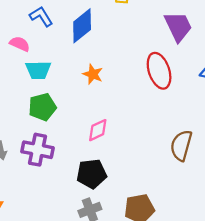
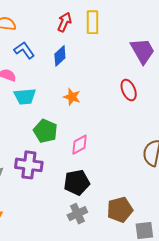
blue diamond: (82, 26) -> (60, 56), size x0.7
red ellipse: (159, 71) -> (129, 90), size x0.7
green pentagon: (42, 107) -> (45, 131), moved, turned -30

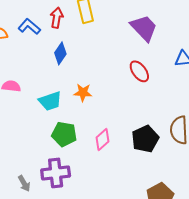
blue L-shape: (24, 50) -> (29, 26), moved
cyan trapezoid: (25, 96) -> (50, 101), moved
black pentagon: (77, 182) -> (145, 139), moved

